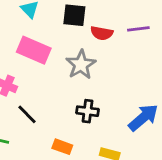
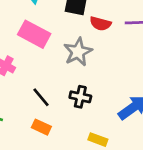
black line: (27, 114) -> (41, 97), moved
orange rectangle: (62, 147) -> (41, 127), moved

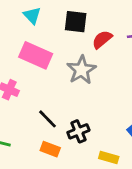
red semicircle: (100, 24) -> (102, 39), turned 130
black cross: (80, 97) -> (78, 131), moved, turned -30

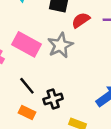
pink rectangle: (36, 55) -> (26, 44), moved

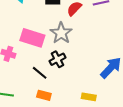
black cross: (53, 99) -> (57, 59), moved

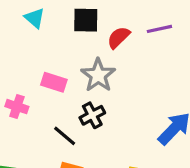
pink rectangle: (32, 38) -> (54, 82), size x0.7

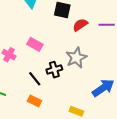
gray star: (98, 75) -> (76, 58), moved

